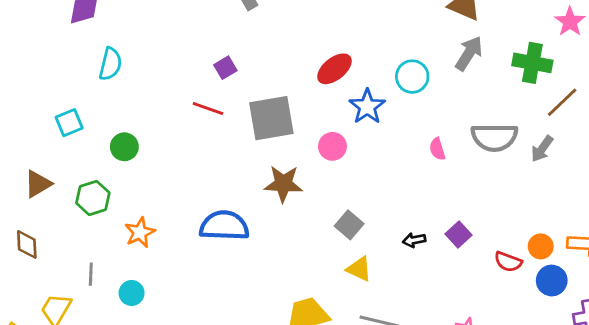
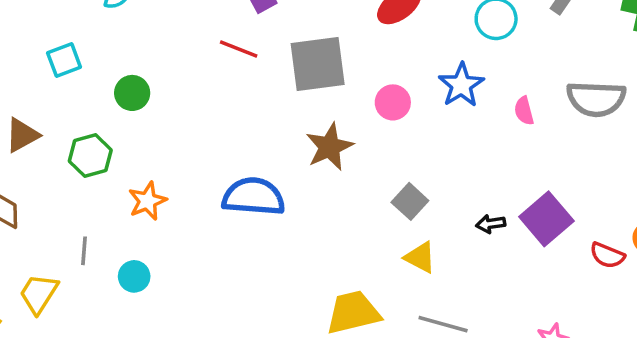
blue star: (367, 107) -> (461, 85), moved
brown star: (283, 184) -> (329, 147), turned -30
purple square: (459, 234) -> (546, 219), size x1.6

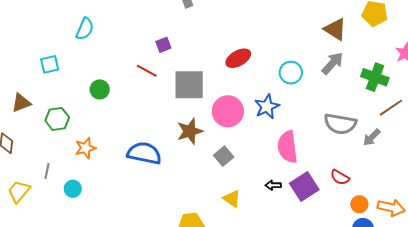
green circle: (132, 93) -> (100, 89), moved
pink circle: (393, 102) -> (228, 111), size x1.6
pink semicircle: (524, 111) -> (288, 147), moved, size x2.0
gray square: (410, 201) -> (224, 156), moved
red semicircle: (607, 255) -> (340, 177), moved

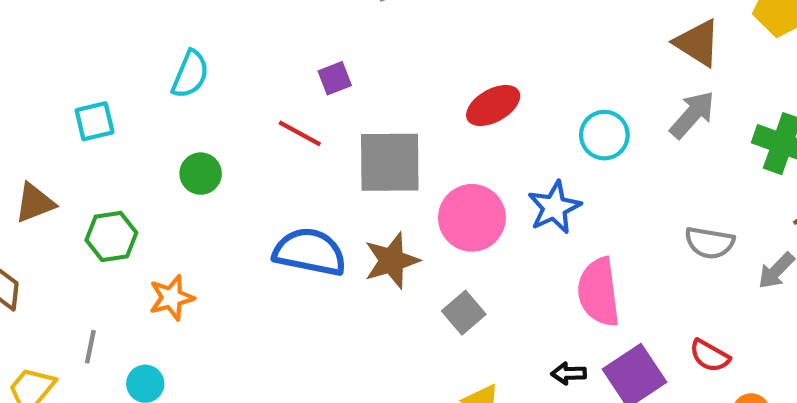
cyan semicircle: (85, 29) -> (190, 74), moved
gray semicircle: (340, 124) -> (710, 243), size x0.7
blue semicircle: (144, 153) -> (310, 252), moved

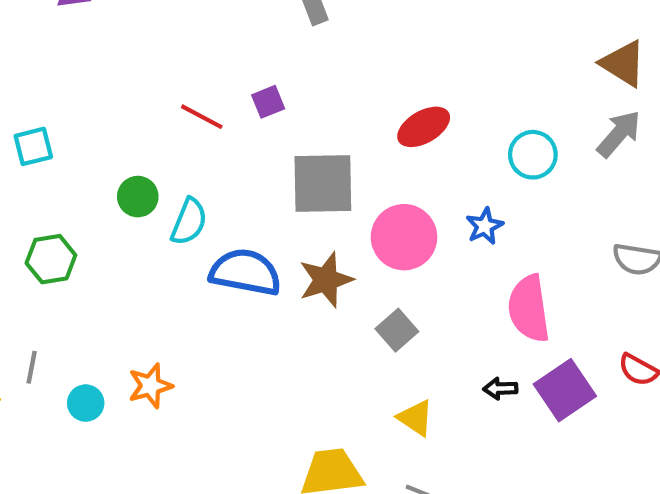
cyan semicircle: (190, 74) -> (189, 222), moved
red line: (300, 133) -> (202, 117), moved
blue star: (554, 207) -> (485, 226), size x0.7
orange star: (172, 298) -> (150, 386), moved

